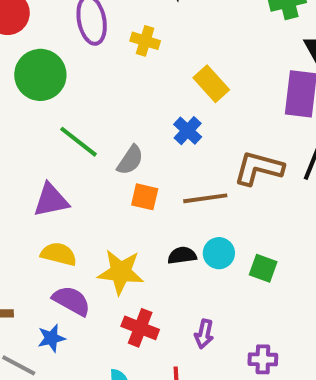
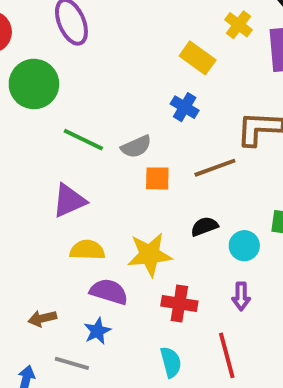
yellow cross: (145, 41) -> (238, 25), moved, turned 32
gray semicircle: (130, 160) -> (136, 147), turned 44
cyan circle: (219, 253) -> (244, 246), moved

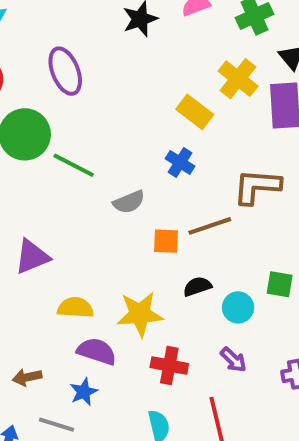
yellow cross: (238, 25) -> (238, 79), size x1.4
green line: (83, 140) -> (74, 165), moved
orange square: (157, 178) -> (166, 241), moved
purple triangle: (69, 201) -> (32, 257), moved
purple arrow: (241, 296) -> (233, 360), turned -48

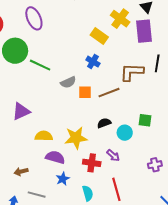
orange square: (166, 241) -> (85, 92), moved
purple arrow: (233, 360) -> (113, 155), moved
blue star: (84, 392) -> (63, 179), moved

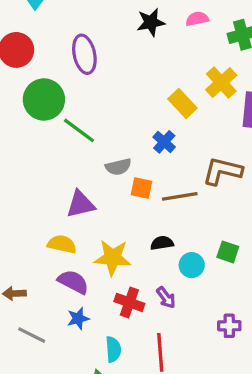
purple triangle: (21, 111) -> (80, 204), moved

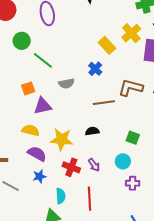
green circle: (44, 99) -> (22, 41), size x0.7
orange square: (142, 188) -> (28, 88), moved, turned -32
cyan circle: (192, 265) -> (123, 161), moved

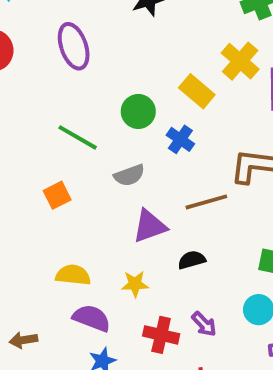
green circle: (22, 41) -> (138, 111), moved
purple triangle: (43, 106) -> (150, 226), moved
yellow star: (62, 139) -> (135, 284), size x0.6

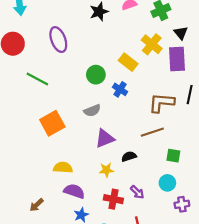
green line: (78, 137) -> (37, 79), moved
orange square: (57, 195) -> (52, 123), size x1.6
brown line: (206, 202) -> (152, 132), moved
yellow star: (135, 284) -> (106, 170), moved
brown arrow: (23, 340) -> (37, 205), turned -32

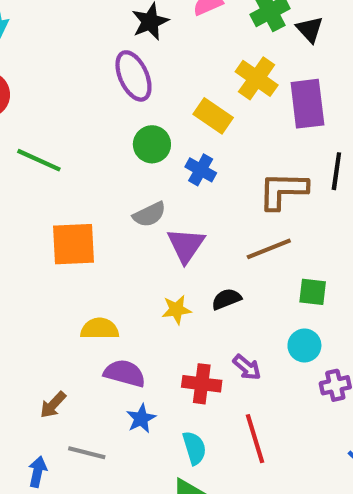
black triangle: (181, 33) -> (310, 29), moved
purple ellipse: (58, 40) -> (133, 76), moved
orange square: (52, 123) -> (73, 244), turned 30
purple triangle: (105, 139) -> (186, 245), moved, turned -30
yellow star: (106, 170) -> (176, 310), moved

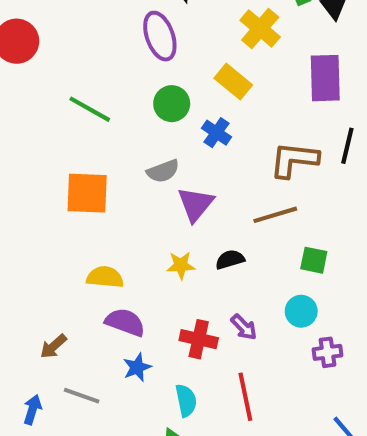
yellow cross: (257, 78) -> (260, 29), moved
green line: (39, 160) -> (90, 109), moved

